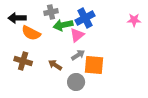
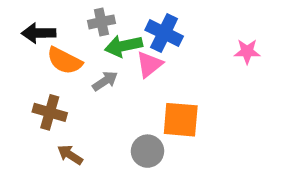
blue cross: (85, 18) -> (164, 33), turned -36
pink star: (134, 20) -> (247, 51), moved
gray arrow: (78, 55) -> (105, 81), moved
brown arrow: (55, 65) -> (70, 155), moved

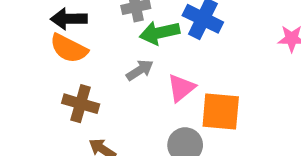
orange semicircle: (65, 61) -> (69, 48), moved
pink triangle: (149, 64) -> (181, 88), moved

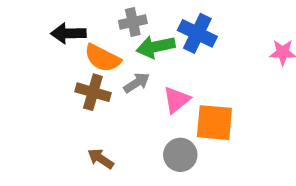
orange semicircle: (69, 48) -> (102, 58), moved
brown cross: (81, 104) -> (93, 92), moved

